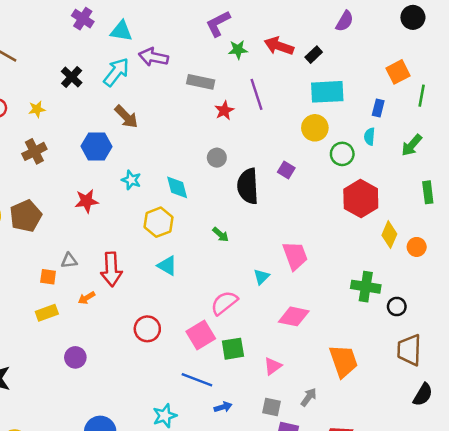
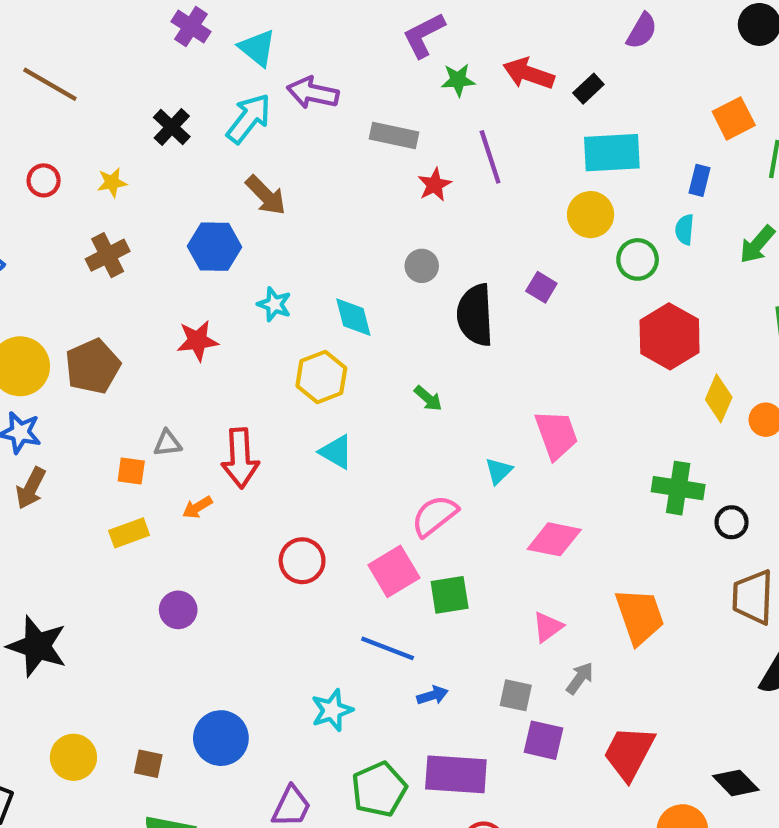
cyan triangle: (121, 31) -> (257, 48), turned 30
pink triangle: (273, 366) -> (548, 627), moved

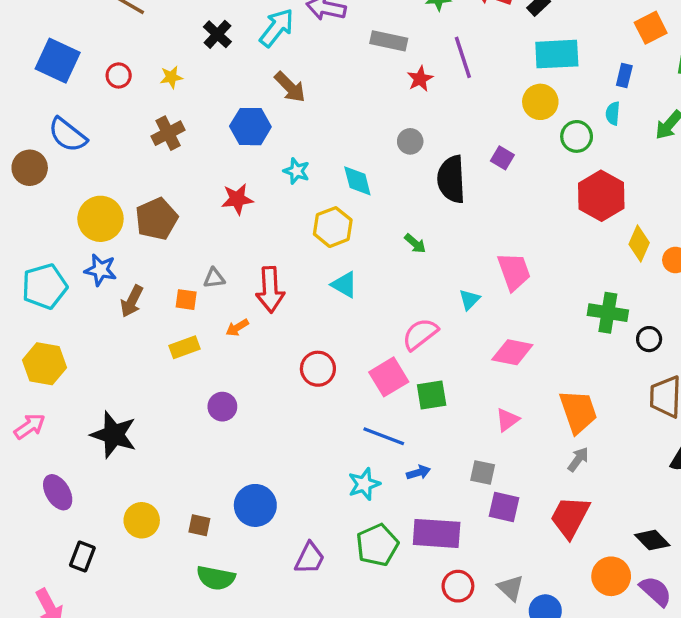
brown arrow: (31, 488) -> (132, 301), moved
gray arrow: (580, 678) -> (578, 459), moved
cyan star: (332, 710) -> (364, 484), moved

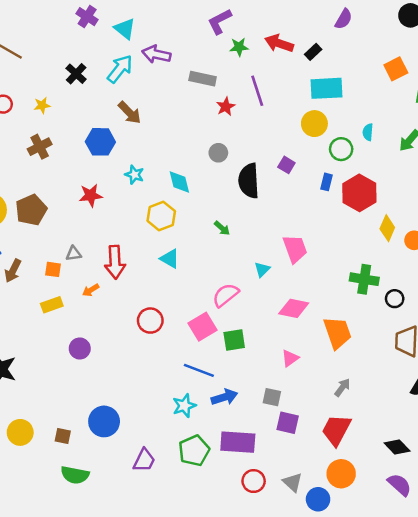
blue rectangle: (624, 75) -> (327, 182), moved
orange trapezoid: (578, 412) -> (337, 333), moved
blue arrow: (418, 472) -> (224, 397), size x1.5
orange circle: (611, 576) -> (341, 474), moved

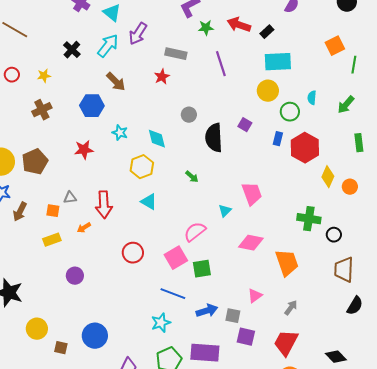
purple arrow: (156, 54) -> (138, 34), turned -70
red star: (226, 107) -> (162, 77), moved
pink triangle: (290, 358) -> (255, 296), moved
blue arrow: (224, 397) -> (207, 311), moved
yellow circle: (20, 432) -> (37, 329), moved

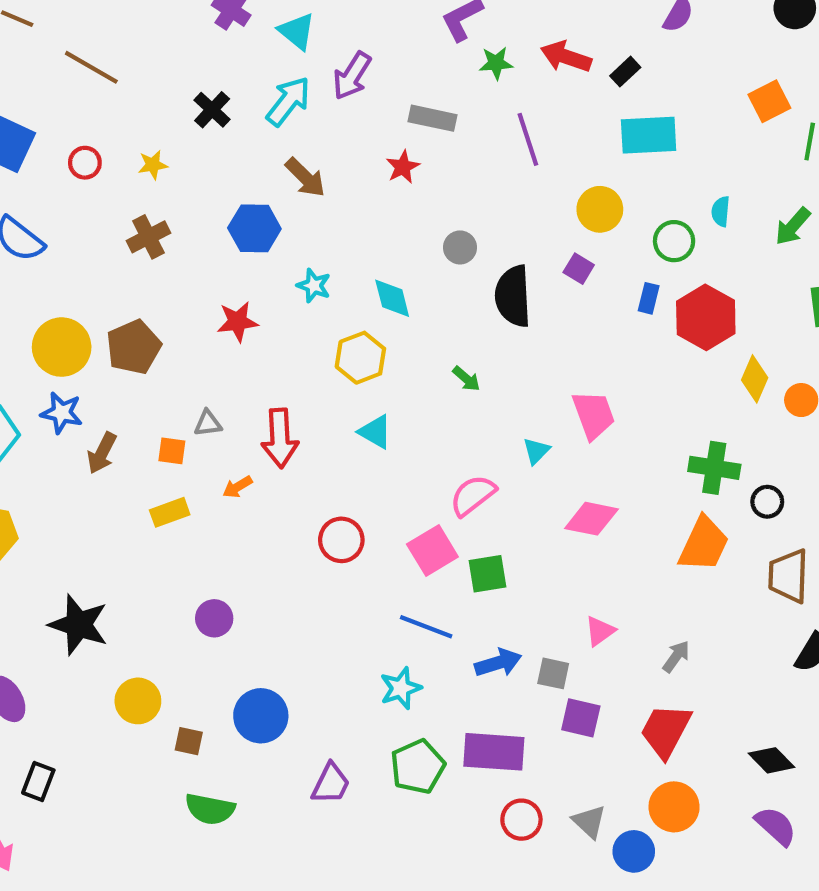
yellow circle: (268, 91) -> (600, 209), moved
orange trapezoid: (287, 263) -> (704, 544), moved, turned 44
purple circle: (75, 276) -> (214, 618), moved

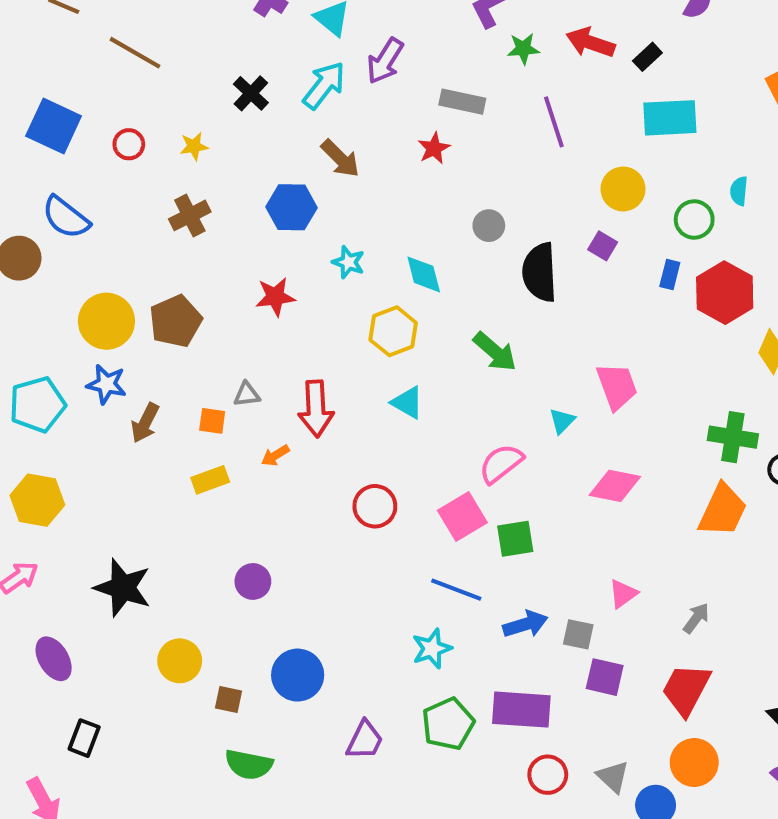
green arrow: (466, 379) -> (495, 352), size x1.6

